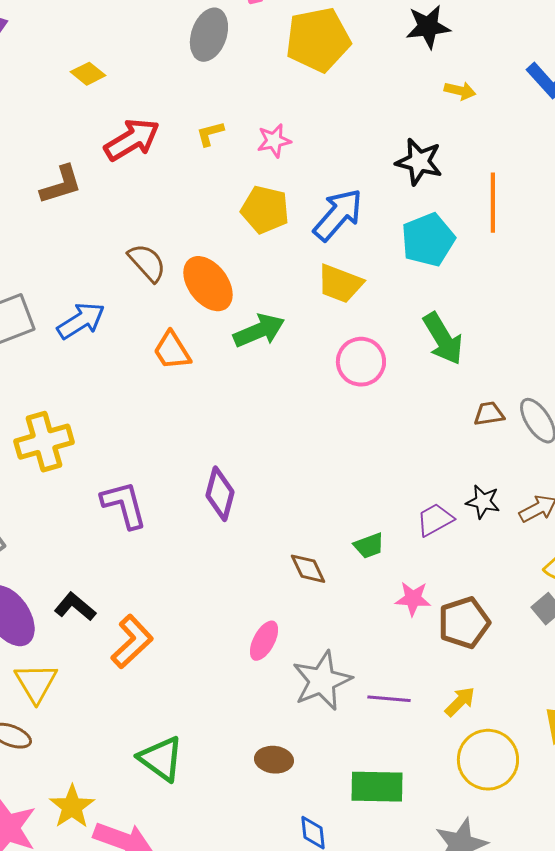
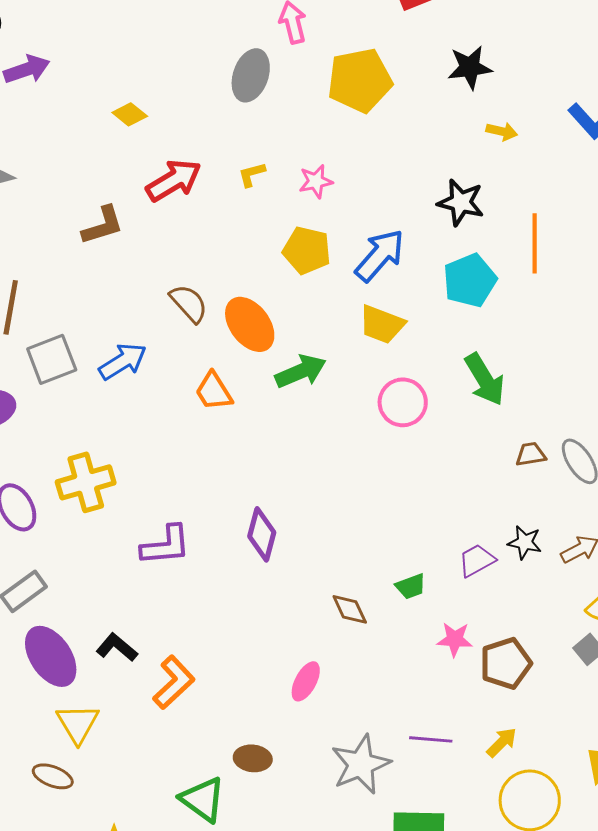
purple L-shape: (124, 505) -> (166, 545), turned 100
gray star: (322, 681) -> (361, 764), moved
brown ellipse: (274, 760) -> (253, 758), moved

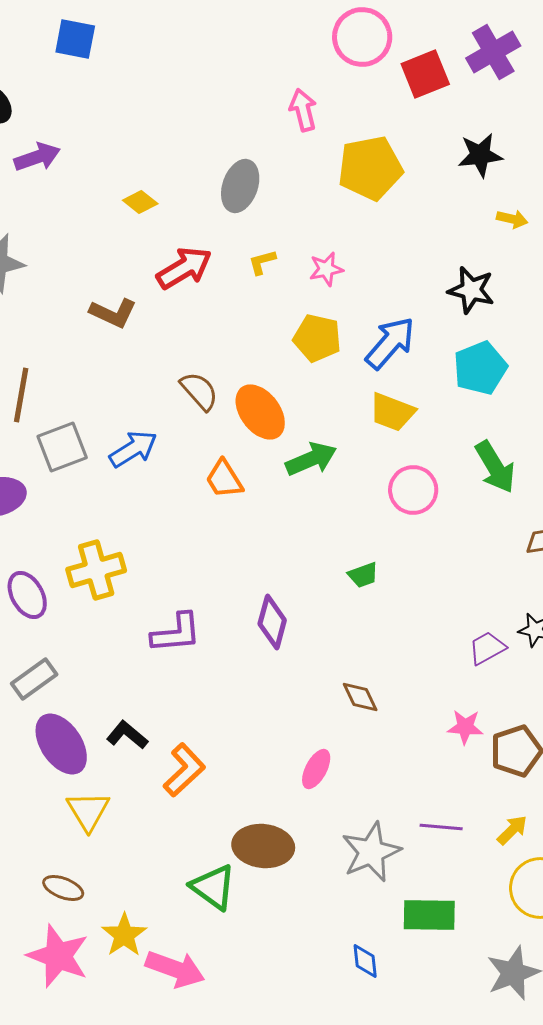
gray ellipse: (251, 75) -> (240, 186), moved
brown L-shape: (103, 225) -> (113, 313), turned 42
green trapezoid: (411, 586) -> (363, 575), moved
brown ellipse: (253, 758) -> (263, 846), size x1.6
brown ellipse: (53, 776) -> (63, 888), moved

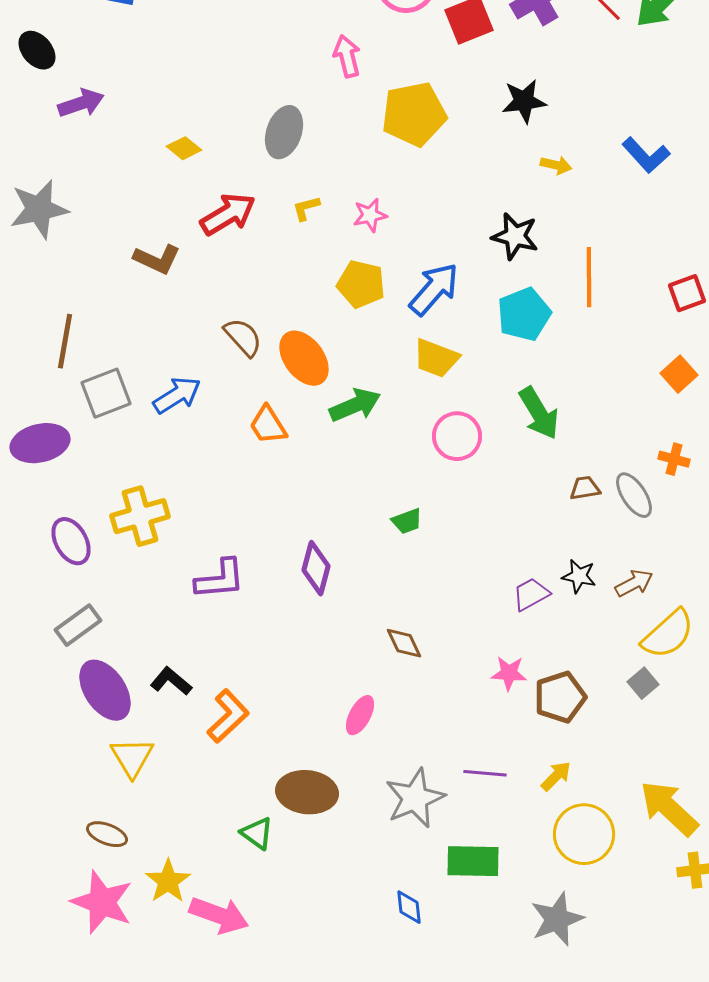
green triangle: (213, 887) -> (257, 833), size x0.7

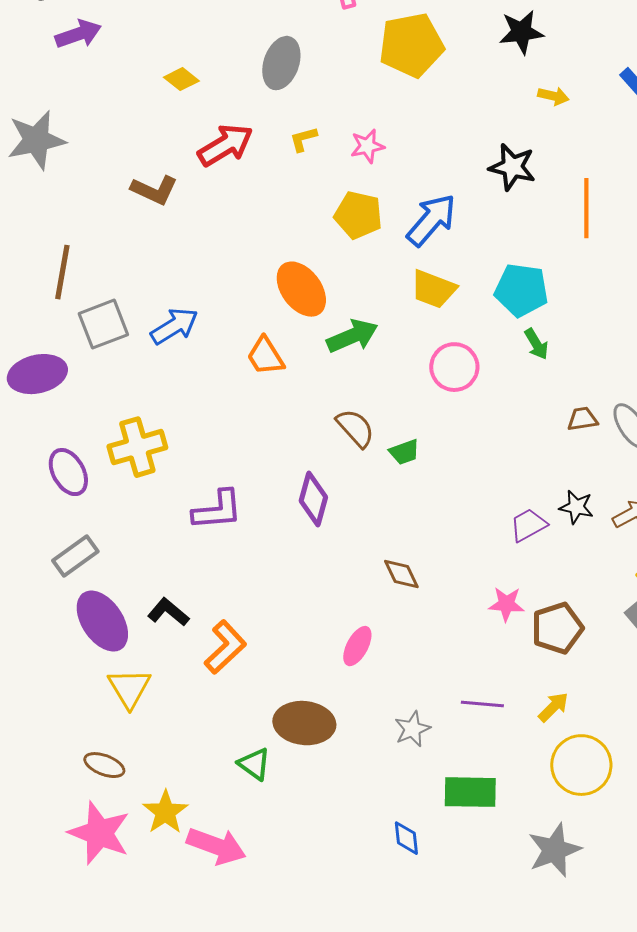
cyan pentagon: (524, 314) -> (521, 290), moved, turned 30
brown semicircle: (243, 337) -> (355, 428), moved
green arrow: (539, 413) -> (536, 344), size x0.6
gray star: (415, 798) -> (412, 729), size x0.6

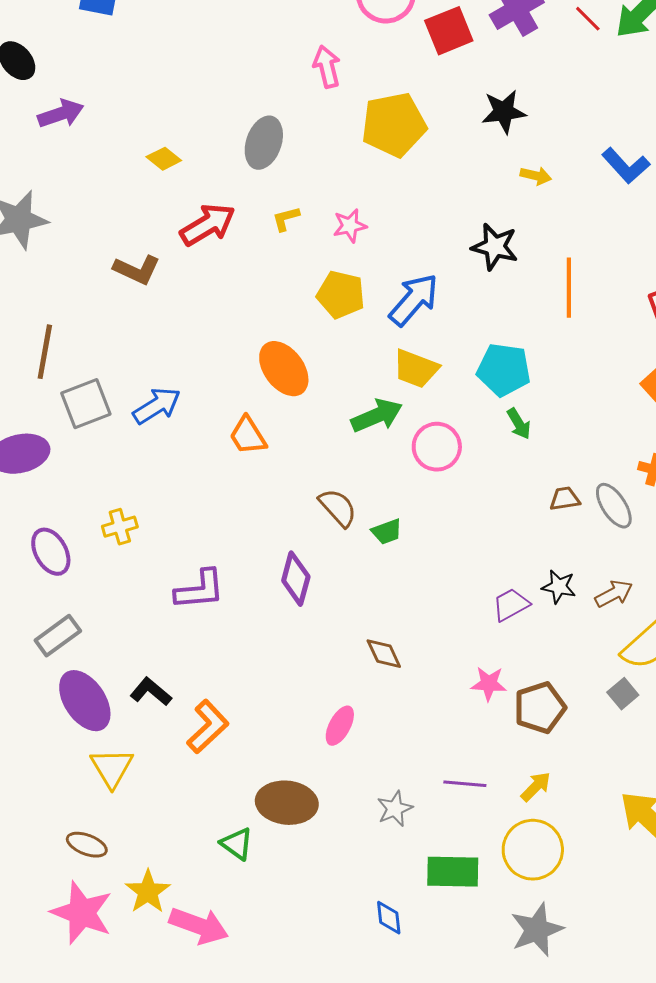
green arrow: (352, 336) -> (377, 416), moved
yellow cross: (137, 447) -> (120, 527), size x0.6
yellow circle: (581, 765) -> (533, 850), moved

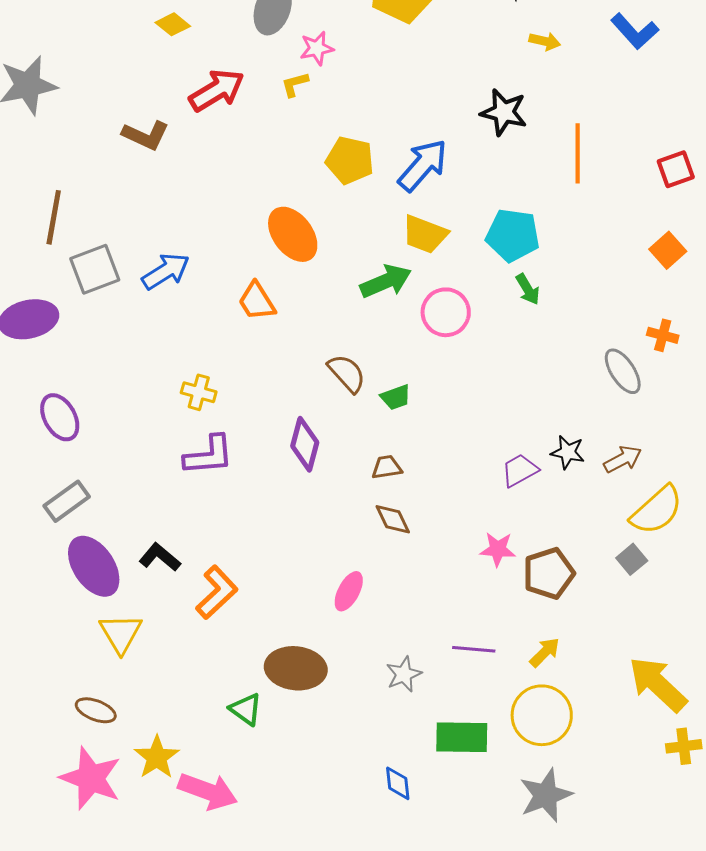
pink star: (350, 226) -> (317, 48), moved
brown trapezoid: (565, 499) -> (387, 467), moved
yellow cross: (120, 527) -> (199, 392), moved, turned 32

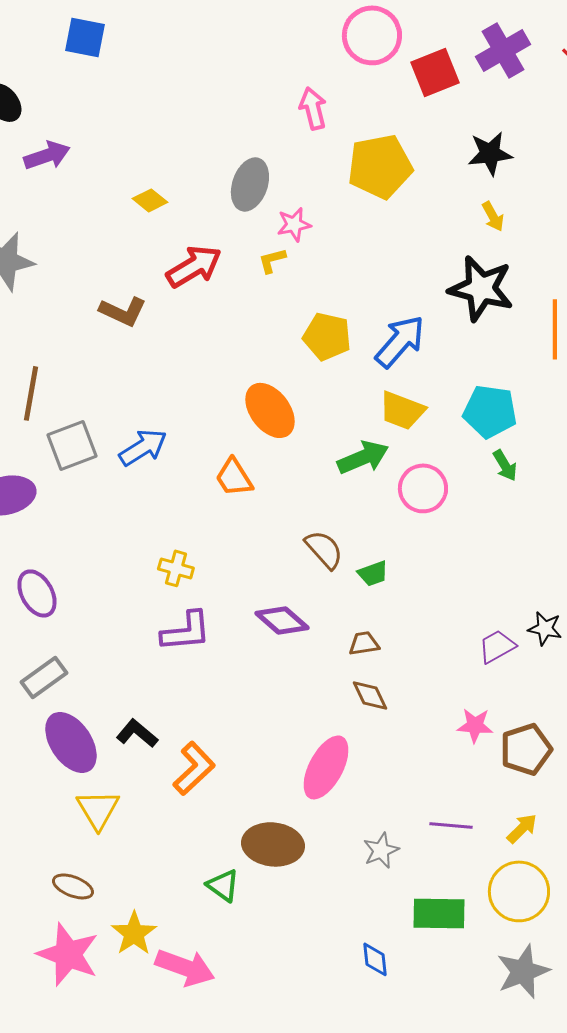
yellow arrow: (545, 41) -> (493, 216), moved, turned 48
black star: (504, 112) -> (481, 288), size x1.4
purple diamond: (305, 444) -> (282, 620), turned -64
pink ellipse: (349, 591) -> (326, 767), size x1.6

